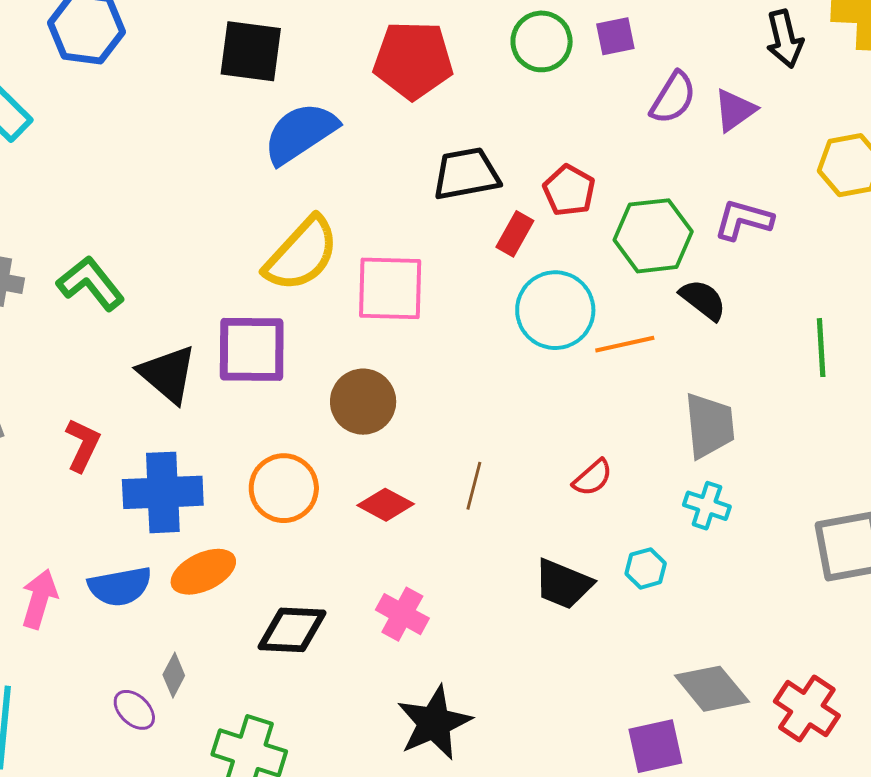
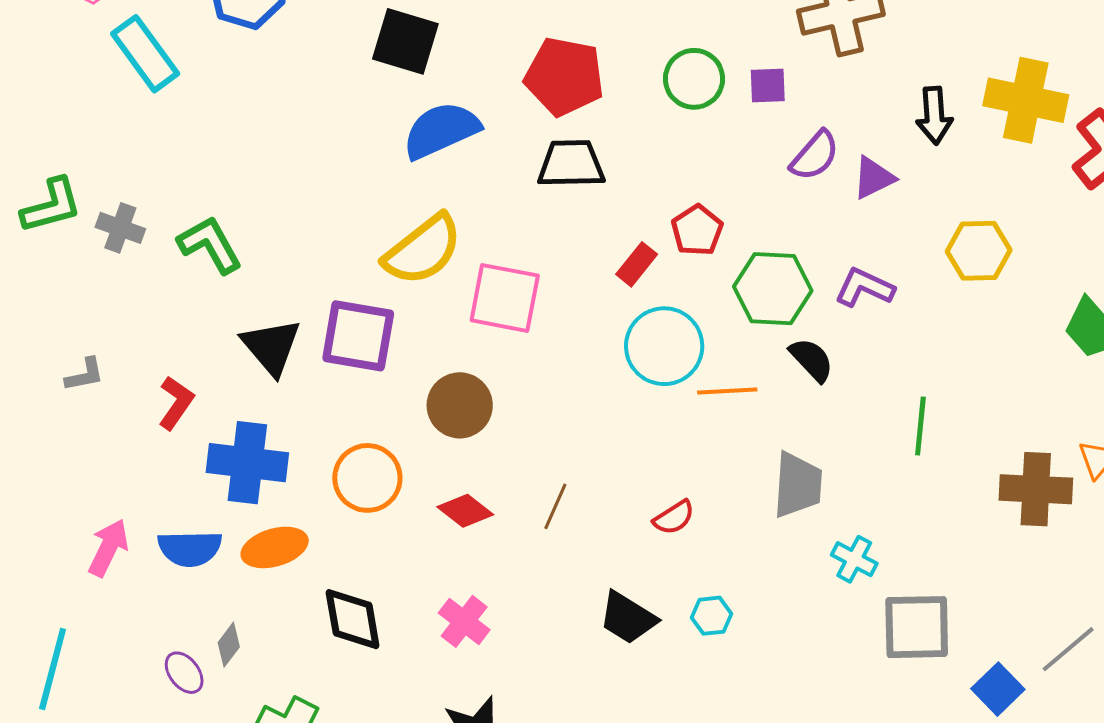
black trapezoid: (466, 174) -> (571, 164), moved
cyan cross: (707, 506) -> (854, 559), moved
black diamond: (292, 630) -> (353, 619), turned 68

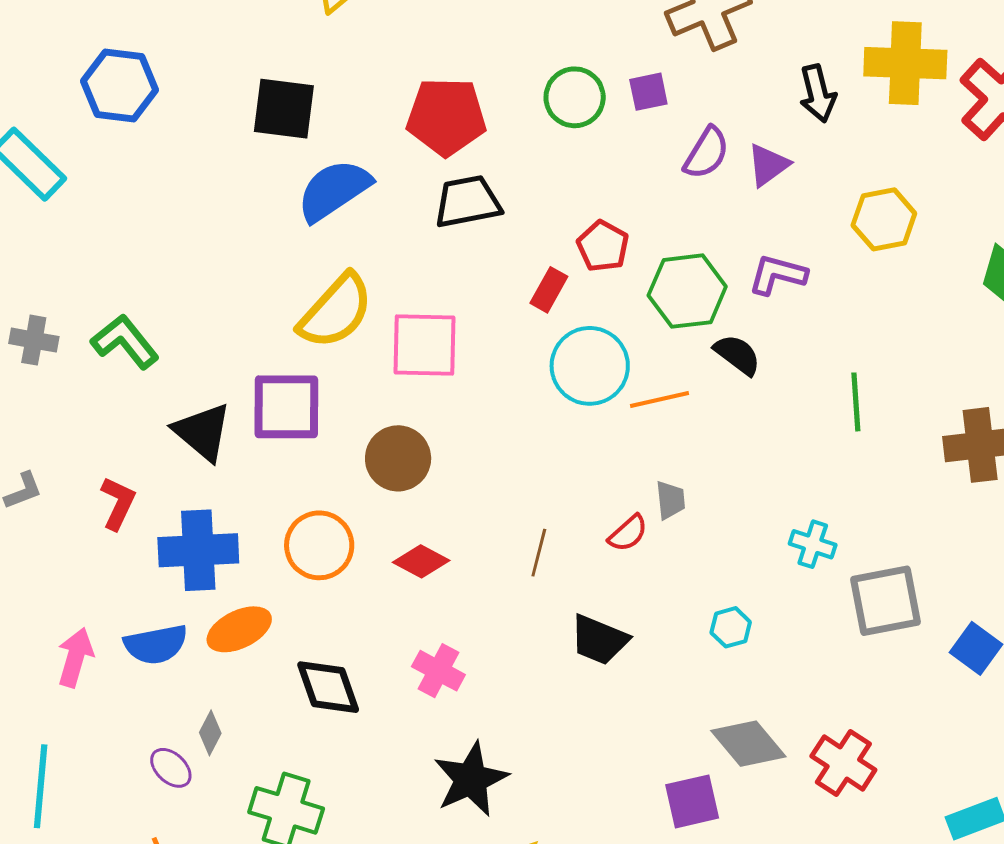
gray trapezoid: (798, 485) -> (670, 500), moved, size x0.6
brown line: (555, 506) -> (539, 553), moved
cyan hexagon: (712, 616) -> (731, 627), moved

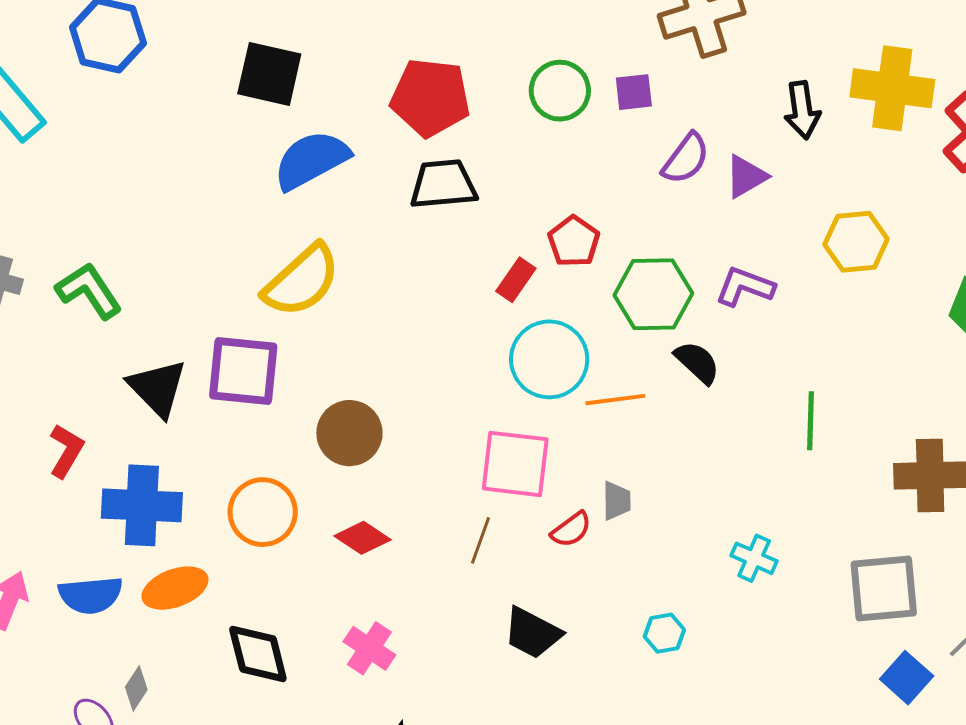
pink square: (425, 345) -> (515, 464), moved
gray square: (886, 601) -> (884, 588), moved

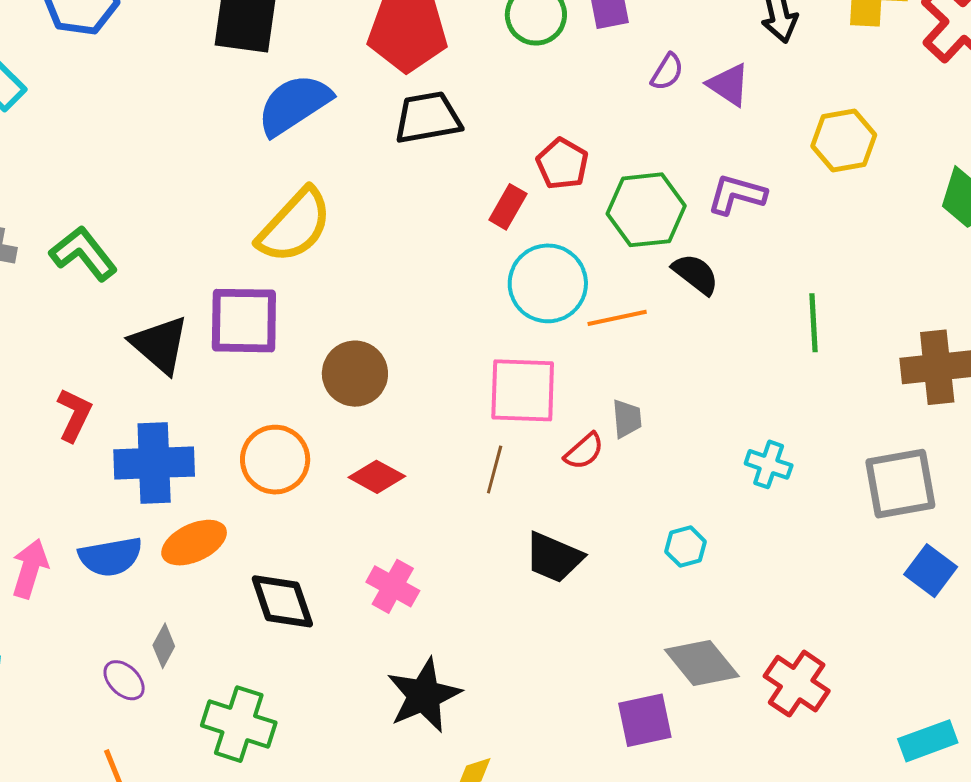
purple semicircle: (686, 159) -> (667, 72), size x0.7
purple triangle: (746, 176) -> (729, 85), turned -51

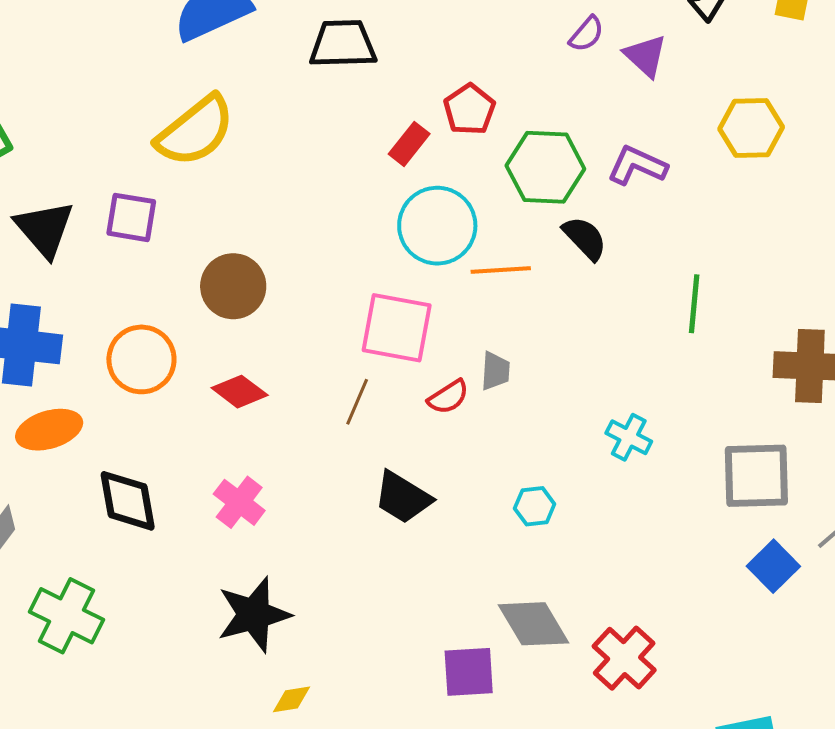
purple square: (244, 321) -> (131, 217), size x0.7

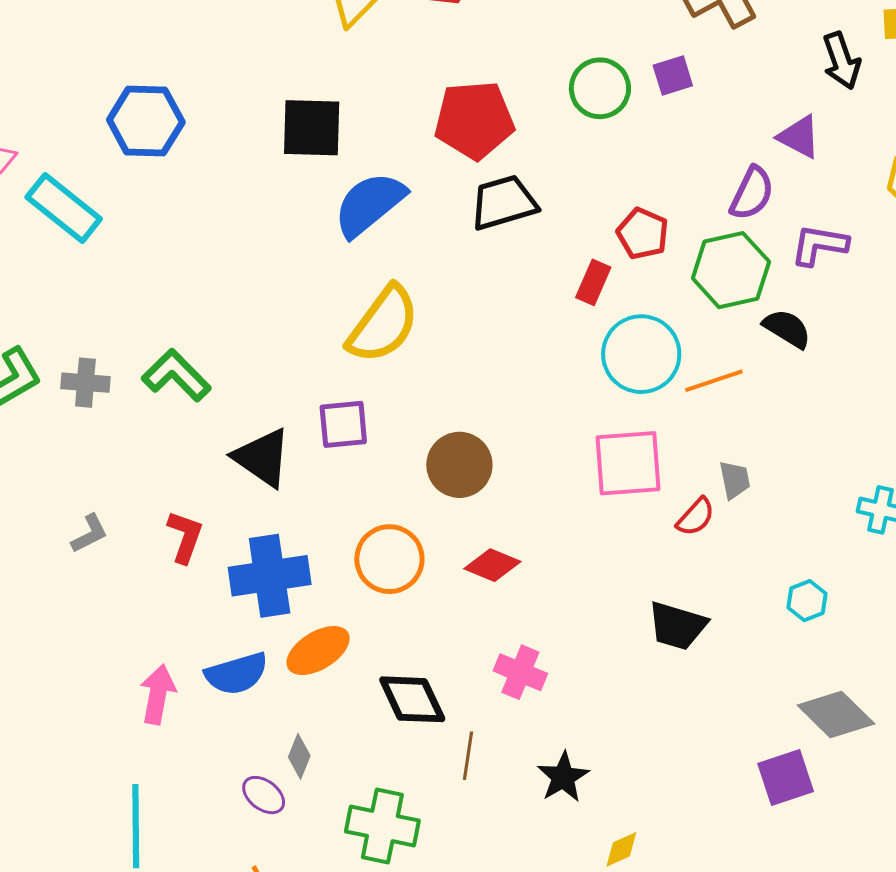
purple semicircle: (587, 34) -> (752, 193), moved, size x1.4
brown line: (357, 402) -> (468, 756), moved
black star: (254, 615) -> (563, 777), size x0.7

